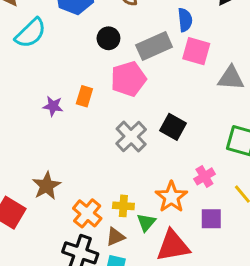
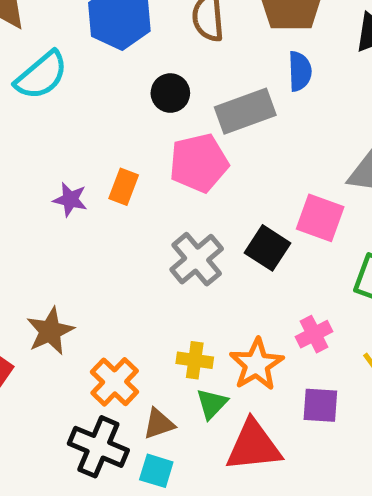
pink square: (196, 51) -> (320, 218), moved
yellow cross: (123, 206) -> (195, 360), moved

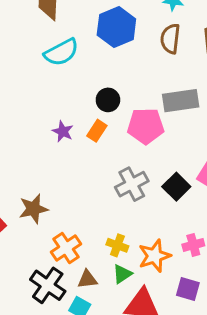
black circle: (170, 93) -> (108, 100), moved

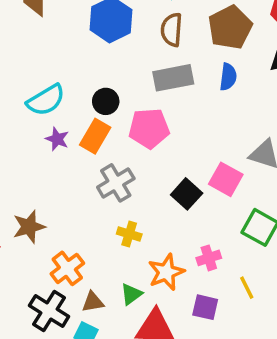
cyan semicircle: (61, 52) -> (46, 100), moved
gray rectangle: (181, 101) -> (173, 78), moved
orange rectangle: (97, 131) -> (95, 136), size x1.4
gray cross: (132, 184) -> (116, 183), moved
yellow cross: (117, 245) -> (129, 234), moved

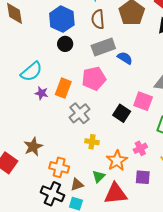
blue semicircle: (228, 77) -> (125, 58), moved, turned -56
black circle: (106, 101) -> (65, 44), moved
orange cross: (67, 268) -> (59, 167), turned -30

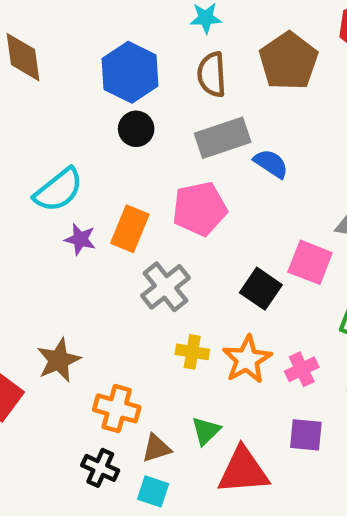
orange star: (117, 161) -> (247, 359), moved
black cross: (52, 194) -> (100, 468), size x0.7

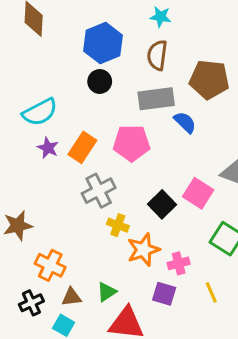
brown pentagon: (289, 61) -> (209, 80), moved, turned 30
yellow cross: (192, 352) -> (118, 225), moved
purple square: (306, 435) -> (164, 294), moved
black cross: (100, 468) -> (31, 303), turned 30

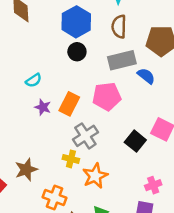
cyan semicircle: (40, 112) -> (34, 80), size x0.6
yellow cross: (118, 225) -> (71, 159), moved
orange star: (143, 250) -> (95, 176), moved

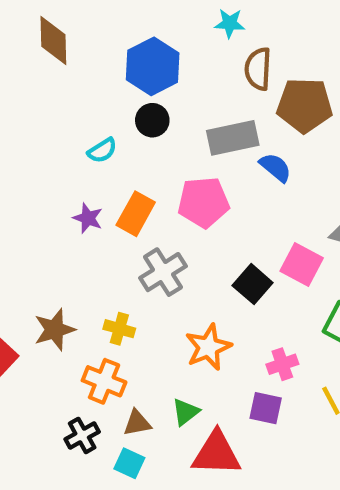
brown semicircle: (119, 27) -> (258, 69), moved
cyan semicircle: (34, 80) -> (102, 150), moved
yellow cross: (71, 159) -> (119, 329), moved
orange star: (95, 176) -> (208, 347), moved

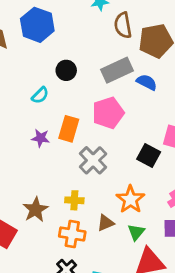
blue hexagon: (153, 66) -> (37, 25), moved
green triangle: (186, 412) -> (136, 232), moved
brown triangle: (137, 423) -> (106, 223), moved

